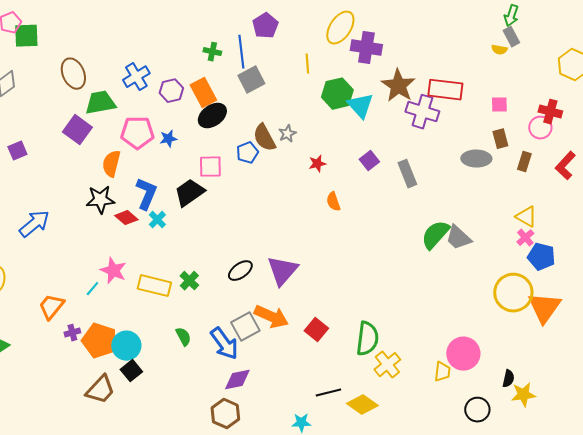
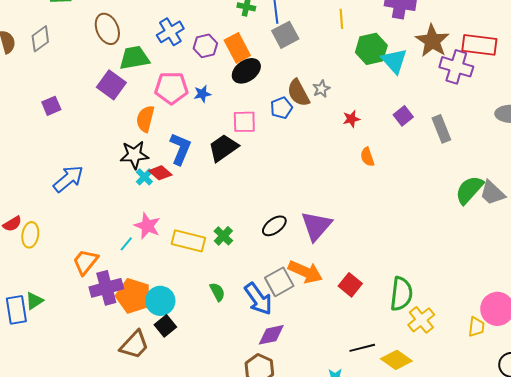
cyan cross: (157, 220) -> (144, 177), moved
purple cross: (72, 333) -> (106, 288), size x2.0

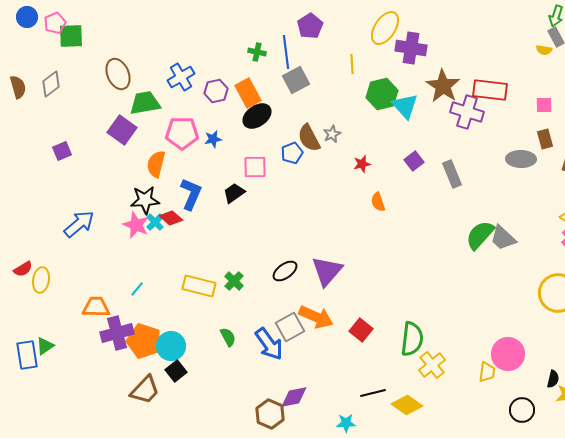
black trapezoid: (223, 148) -> (234, 193), size x0.7
pink star: (147, 226) -> (136, 225), moved
orange trapezoid: (85, 262) -> (96, 307), turned 52
purple diamond: (271, 335) -> (294, 397), moved

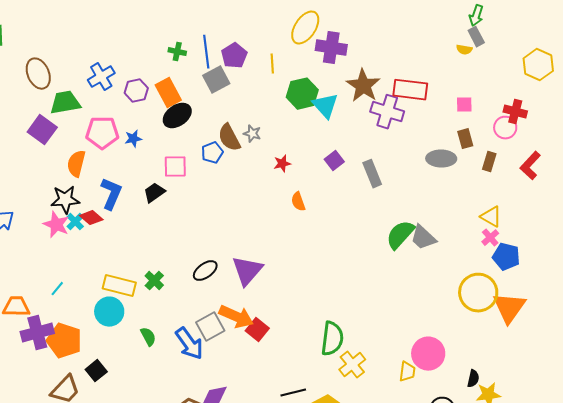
purple pentagon: (310, 26) -> (234, 56), moved
gray star: (332, 134) -> (252, 134), turned -30
red square: (361, 330) -> (257, 330), moved
cyan circle: (171, 346) -> (109, 312), moved

